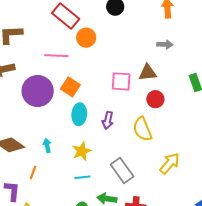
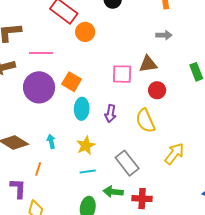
pink line: (56, 56) -> (41, 53), moved

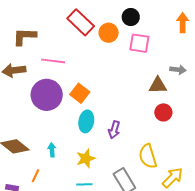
orange circle: (85, 32) -> (109, 33), moved
gray arrow: (164, 35) -> (178, 70), moved
pink square: (122, 74) -> (139, 43), moved
yellow semicircle: (145, 121) -> (148, 156), moved

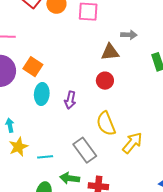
red circle: (163, 112) -> (105, 81), moved
yellow star: (86, 158) -> (18, 147), moved

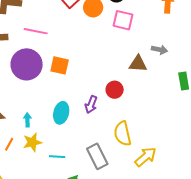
orange square: (33, 67) -> (60, 65), turned -30
red circle: (105, 81) -> (115, 90), moved
cyan ellipse: (42, 94) -> (61, 113), moved

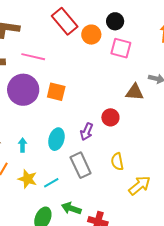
yellow semicircle: (123, 134) -> (117, 162), size x0.7
yellow star: (32, 142) -> (27, 179), moved, turned 30
gray rectangle: (97, 156) -> (81, 165), moved
cyan line: (57, 157) -> (51, 183), turned -35

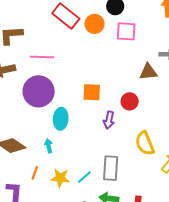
orange square: (56, 92) -> (92, 92), moved
cyan ellipse: (56, 139) -> (61, 119), moved
yellow semicircle: (117, 162) -> (145, 143), size x1.4
gray rectangle: (81, 165) -> (111, 168), moved, turned 40

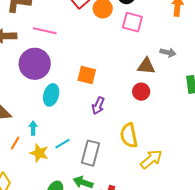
red circle: (130, 101) -> (141, 92), moved
cyan arrow: (49, 146) -> (33, 128), moved
cyan line: (84, 177) -> (62, 144), moved

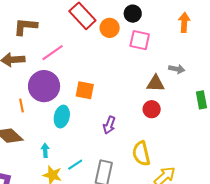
pink line: (45, 31) -> (53, 53), turned -45
orange square: (87, 75) -> (85, 90), moved
orange line: (15, 143) -> (22, 105), moved, turned -40

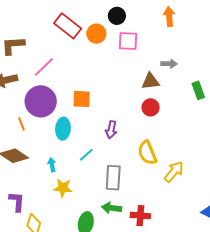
cyan line: (75, 165) -> (86, 155), moved

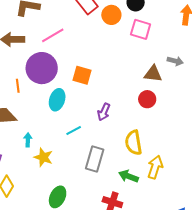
cyan arrow: (52, 165) -> (28, 140), moved
yellow arrow: (174, 172) -> (155, 167), turned -35
green arrow: (112, 208) -> (128, 176), moved

